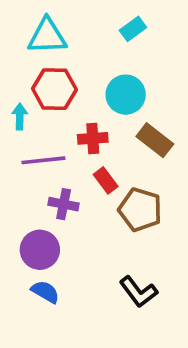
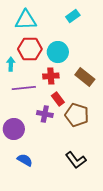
cyan circle: (126, 95) -> (58, 52), moved
purple cross: (64, 204) -> (45, 114), moved
purple circle: (40, 250) -> (14, 129), moved

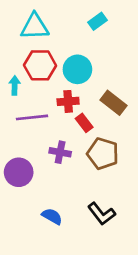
red rectangle: (58, 99) -> (84, 123), moved
blue semicircle: (25, 160) -> (52, 216), moved

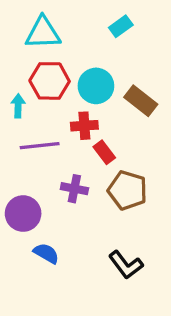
brown rectangle: (114, 103) -> (141, 101), moved
blue semicircle: (52, 216) -> (46, 253), moved

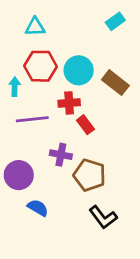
cyan rectangle: (121, 26) -> (115, 21), moved
cyan triangle: (43, 33) -> (35, 27), size x0.7
brown pentagon: (127, 190) -> (89, 175), moved

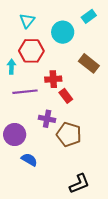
cyan triangle: (35, 27) -> (27, 21), turned -49
cyan circle: (79, 70) -> (63, 32), moved
black L-shape: (103, 217) -> (79, 184), moved, turned -75

